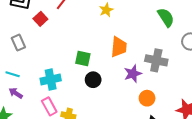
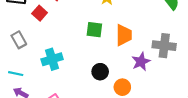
green square: (83, 58) -> (94, 30), moved
cyan cross: (51, 80) -> (52, 59), moved
orange circle: (147, 98) -> (122, 87), moved

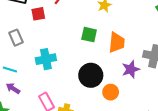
red square: (40, 13) -> (38, 14), turned 32
black circle: (100, 72) -> (91, 75), size x1.5

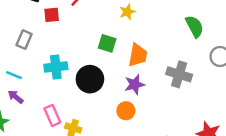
gray rectangle: (16, 38) -> (24, 40), turned 42
purple star: (131, 69) -> (135, 85), moved
black circle: (91, 75) -> (90, 79), moved

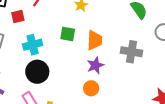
cyan cross: (56, 67) -> (33, 45), moved
black circle: (90, 79) -> (37, 72), moved

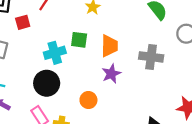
cyan cross: (33, 45) -> (55, 53), moved
orange circle: (91, 88) -> (88, 100), moved

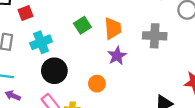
green square: (79, 40) -> (82, 25), turned -35
cyan cross: (55, 53) -> (41, 42), moved

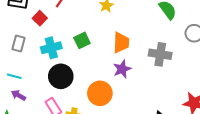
red square: (25, 13) -> (40, 18), turned -32
green square: (82, 25) -> (82, 40), moved
orange circle: (97, 84) -> (100, 93), size x1.5

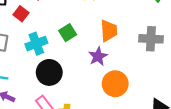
purple star: (122, 69) -> (98, 56), moved
orange circle: (100, 93) -> (115, 84), moved

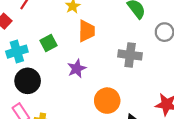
orange trapezoid: (109, 31) -> (87, 31), moved
orange circle: (115, 84) -> (107, 101), moved

